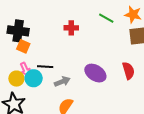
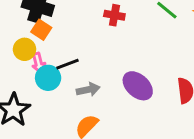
black line: (45, 67) -> (67, 64), turned -35
yellow circle: (16, 79) -> (25, 49), moved

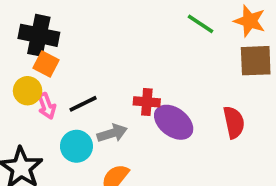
red cross: (114, 15) -> (147, 102), moved
cyan circle: (48, 78) -> (76, 146), moved

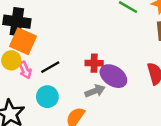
orange square: (46, 64) -> (23, 41), size x1.5
gray arrow: (112, 133) -> (95, 91), moved

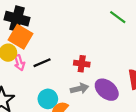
purple ellipse: (113, 76) -> (107, 90), moved
cyan circle: (47, 97) -> (48, 99), moved

